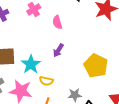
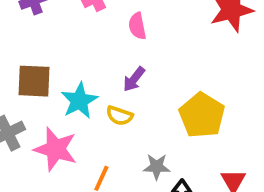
yellow semicircle: (46, 81) -> (119, 116), moved

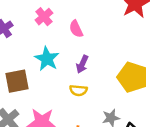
cyan star: (79, 101) -> (47, 59), moved

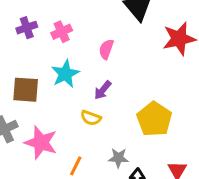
pink cross: (44, 17) -> (62, 32), moved
pink semicircle: (76, 29) -> (106, 49), turned 30

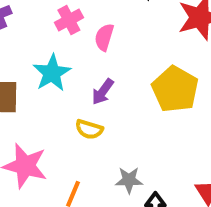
pink cross: (62, 32) -> (69, 20), moved
yellow pentagon: (154, 119) -> (175, 89), moved

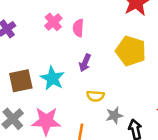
cyan star: (52, 73) -> (52, 78), moved
yellow semicircle: (89, 129) -> (95, 96), moved

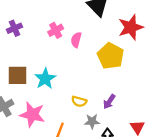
yellow pentagon: (131, 51) -> (111, 56), moved
purple arrow: (85, 63) -> (109, 102), moved

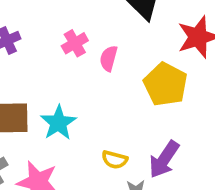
purple arrow: (109, 102) -> (164, 159), size x1.5

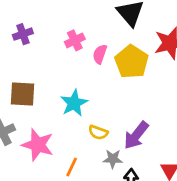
yellow pentagon: (165, 84) -> (132, 62), moved
cyan star: (58, 123) -> (74, 103), moved

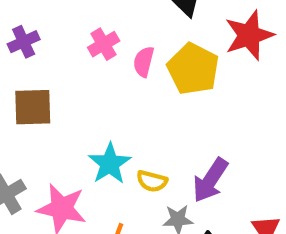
brown square: (23, 94) -> (33, 107), moved
cyan star: (74, 103) -> (110, 164), moved

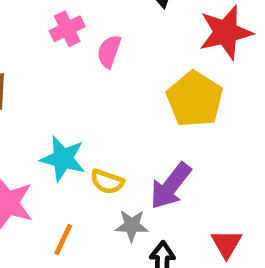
yellow pentagon: (193, 69) -> (195, 99), moved
cyan star: (110, 164) -> (63, 159), turned -30

